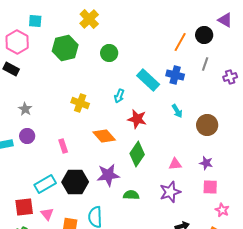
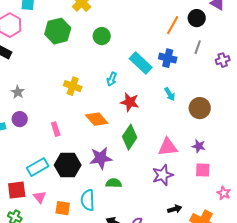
pink triangle: (175, 164) -> (168, 147), size x1.5
green semicircle: (131, 195) -> (114, 183), moved
pink star: (222, 210) -> (224, 193), moved

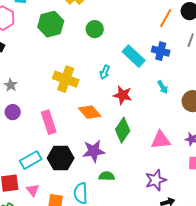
yellow cross: (73, 86) -> (66, 79), size x1.4
pink rectangle: (56, 129) -> (49, 122), size x1.6
purple star: (163, 175) -> (156, 180), moved

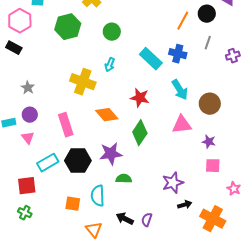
cyan arrow: (105, 72) -> (110, 65), moved
cyan arrow: (163, 87) -> (180, 90), size x1.5
pink triangle: (161, 140) -> (182, 125), moved
pink triangle: (33, 190) -> (28, 138), moved

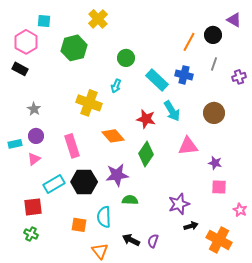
green circle: (112, 32) -> (126, 58), moved
cyan arrow: (180, 90) -> (172, 111), moved
brown circle: (210, 104) -> (214, 113), moved
pink triangle: (28, 138) -> (34, 159), turned 32

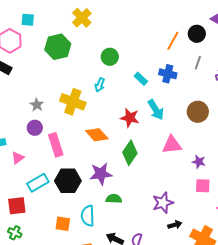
cyan rectangle: (157, 80) -> (141, 79), size x0.6
gray star: (34, 109) -> (37, 105), moved
purple circle: (36, 136) -> (35, 128), moved

